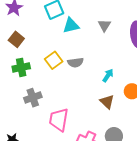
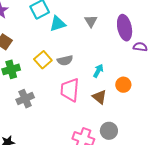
pink trapezoid: (59, 120) -> (70, 90), moved

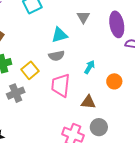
cyan triangle: (58, 24) -> (59, 35), moved
yellow square: (43, 60) -> (30, 70), moved
brown triangle: (99, 97) -> (88, 102), moved, turned -35

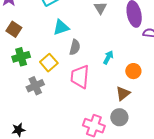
cyan triangle: (59, 35) -> (61, 27), moved
gray semicircle: (56, 56) -> (75, 47), turned -63
brown triangle: (88, 102) -> (123, 93), moved, turned -42

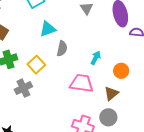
pink trapezoid: (80, 77) -> (82, 83), moved, turned 95

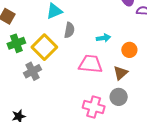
cyan arrow: (96, 58) -> (103, 38), turned 56
yellow square: (36, 65) -> (44, 47), size x1.4

